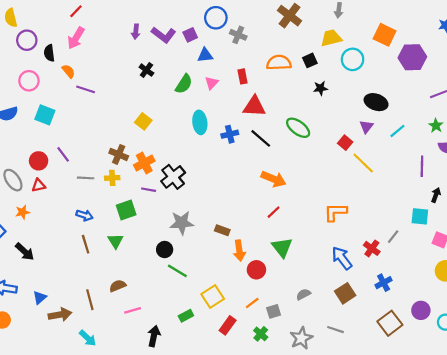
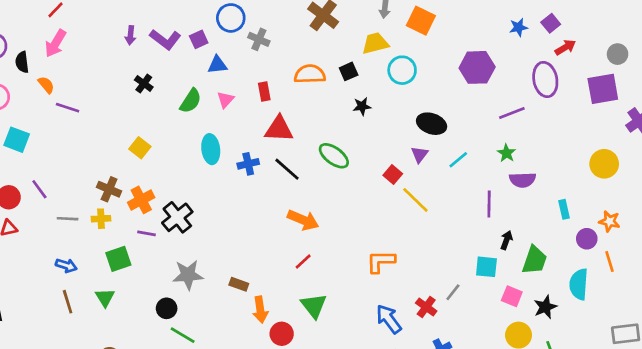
orange square: (385, 35) -> (421, 21), moved

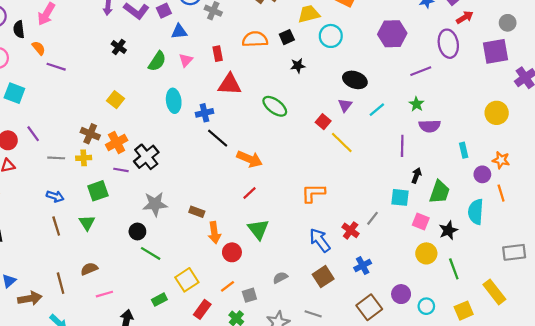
black line: (287, 169) -> (218, 138), moved

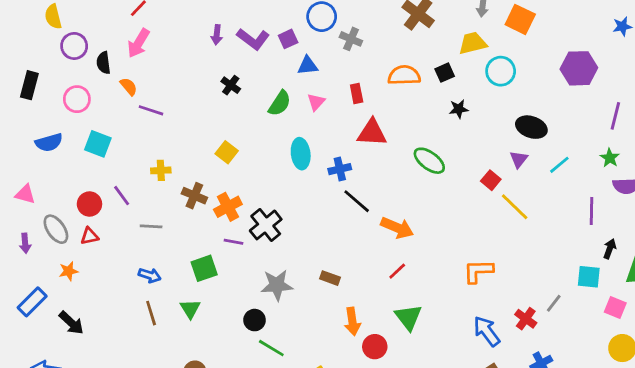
purple line: (421, 71) -> (615, 116), turned -55
yellow cross: (84, 158) -> (161, 170), moved
brown rectangle: (197, 212) -> (330, 278), moved

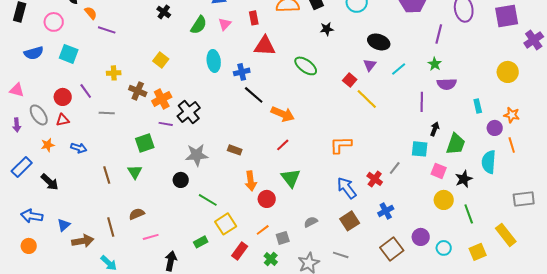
blue arrow: (150, 275) -> (79, 148), moved
green line: (271, 348) -> (208, 200), moved

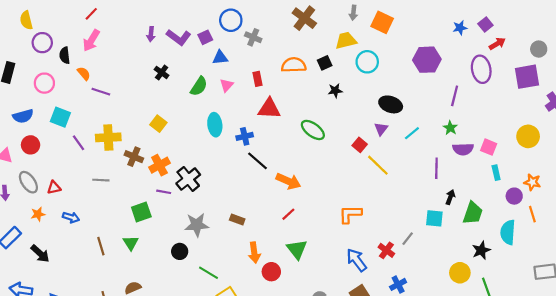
yellow cross: (114, 73) -> (108, 137), size x1.6
purple line: (86, 91) -> (78, 143), moved
red circle: (63, 97) -> (31, 145), moved
pink square: (439, 171) -> (489, 147), moved

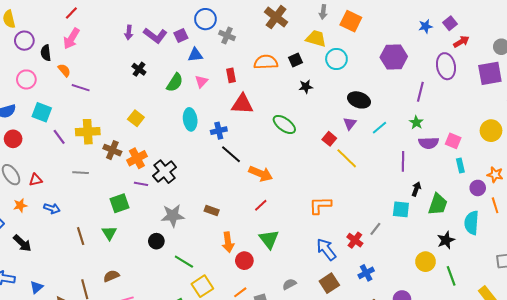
yellow trapezoid: (346, 40) -> (316, 39), turned 30

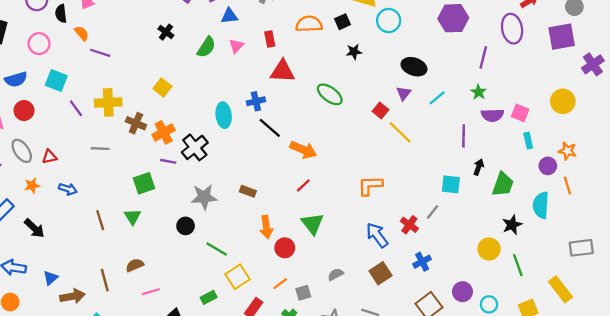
cyan ellipse: (190, 119) -> (224, 115), moved
cyan square: (401, 209) -> (451, 184), moved

